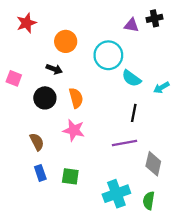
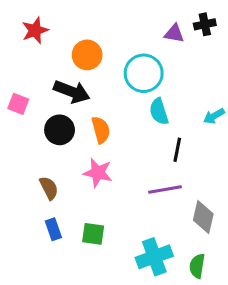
black arrow: (54, 69) -> (72, 92), size x1.6
cyan semicircle: (131, 78) -> (159, 111), moved, turned 36

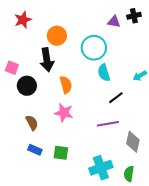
black arrow: (72, 92) -> (47, 60), turned 60
black circle: (60, 130) -> (27, 86), moved
black line: (177, 150) -> (116, 98), turned 42
blue rectangle: (53, 229) -> (35, 150), turned -48

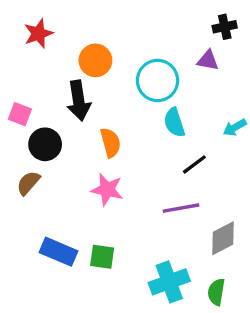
purple triangle: (114, 22) -> (208, 60), moved
brown semicircle: (32, 123) -> (28, 183), moved, turned -112
gray diamond: (133, 142) -> (223, 238), turned 50
blue rectangle: (35, 150) -> (59, 252), size x1.5

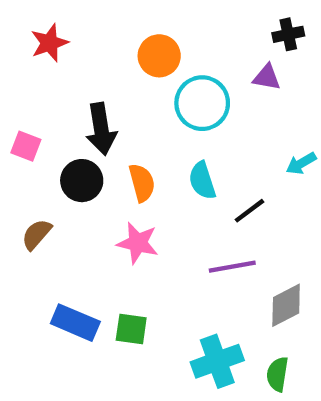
orange circle: (95, 60) -> (159, 56), moved
cyan semicircle: (174, 122) -> (202, 181), moved
black circle: (45, 144) -> (82, 181), moved

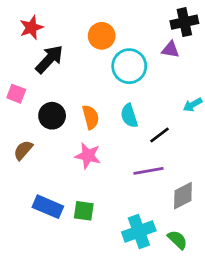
black cross: (288, 34) -> (184, 22), size x1.4
black arrow: (101, 129) -> (49, 59), moved, turned -128
green semicircle: (277, 374) -> (177, 240), turned 125

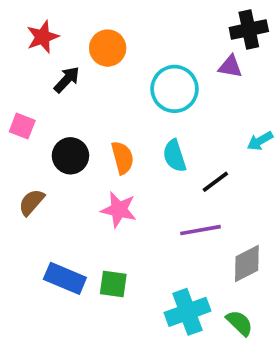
orange circle: (102, 36) -> (108, 48), moved
black arrow: (49, 59) -> (67, 80), size x0.7

